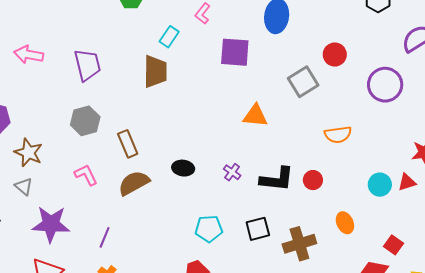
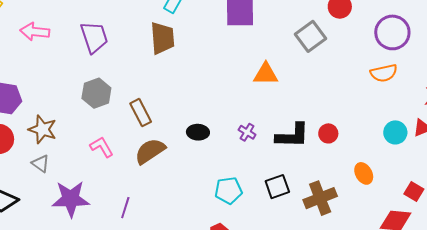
orange semicircle: (338, 135) -> (384, 73), moved

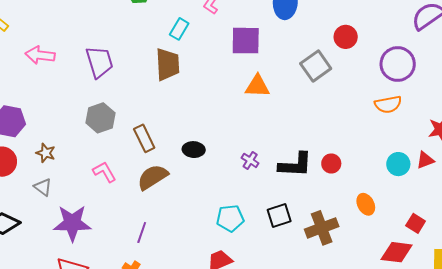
orange triangle: (266, 74) -> (257, 86), moved
brown star: (43, 129) -> (46, 153), size x0.7
black ellipse: (198, 132) -> (194, 150), moved
purple line: (125, 208) -> (142, 232), moved

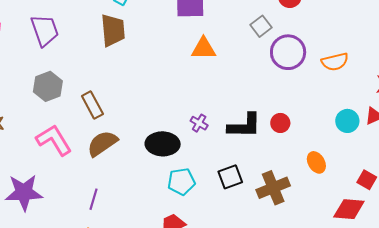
purple circle: (398, 64) -> (288, 52), moved
gray square: (316, 66) -> (261, 26), size x0.7
black ellipse: (194, 150) -> (163, 144), moved, size x1.5
pink L-shape: (104, 172) -> (54, 140), size x1.5

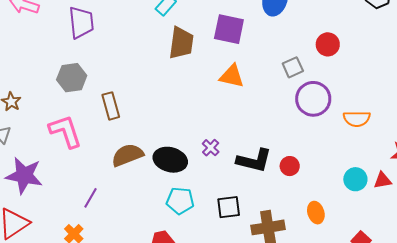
brown trapezoid: (113, 30) -> (181, 43), moved
brown semicircle: (102, 143) -> (127, 155), moved

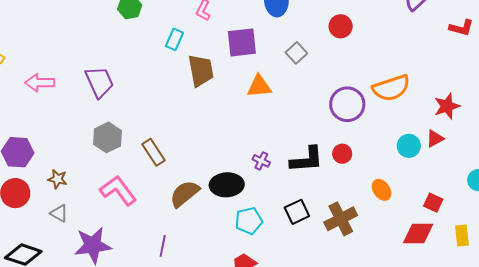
gray square: (293, 67) -> (296, 53), moved
purple circle: (313, 99) -> (347, 104), moved
orange semicircle: (357, 119) -> (391, 88), size x1.4

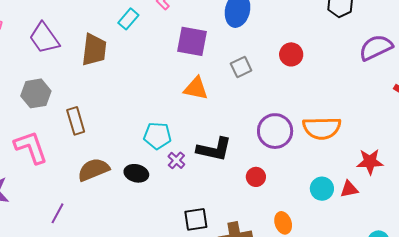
brown trapezoid: (201, 70) -> (94, 50), moved
purple trapezoid: (99, 82) -> (44, 38), turned 152
black L-shape: (307, 160) -> (214, 149), moved
black ellipse: (227, 185) -> (136, 173), size x0.7
cyan pentagon: (249, 221) -> (157, 136), moved

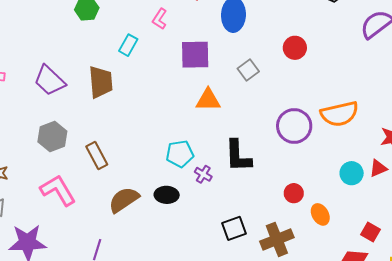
black L-shape: (214, 149) -> (238, 156), turned 87
red circle: (256, 177) -> (294, 193), moved

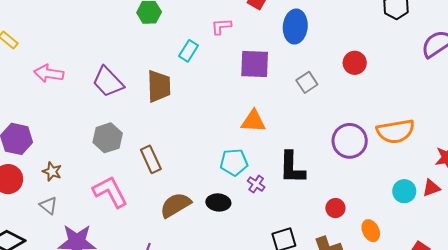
pink L-shape: (160, 19) -> (221, 26), turned 50
orange triangle: (208, 100) -> (253, 121), moved
red circle: (294, 193) -> (335, 208), moved

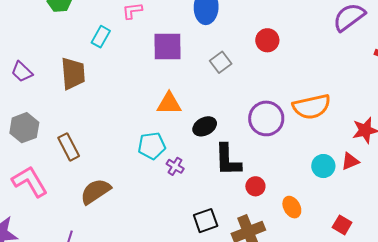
purple trapezoid: (108, 82) -> (22, 72), size x0.7
black L-shape: (292, 168) -> (228, 160), moved
black ellipse: (218, 202) -> (205, 126), moved, turned -30

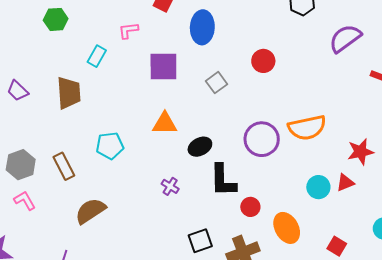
gray hexagon: (24, 128) -> (21, 165), moved
cyan pentagon: (152, 146) -> (110, 146), moved
pink L-shape: (30, 181) -> (25, 200), size x0.6
orange ellipse: (292, 207) -> (287, 228), size x1.4

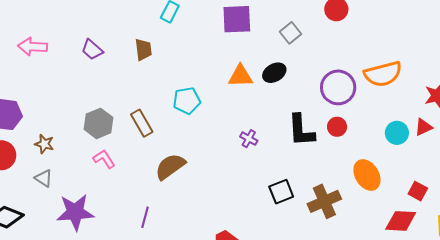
brown trapezoid: (69, 93) -> (143, 50), size x0.7
black ellipse: (200, 147) -> (274, 73), moved
red circle: (250, 207) -> (337, 127), moved

